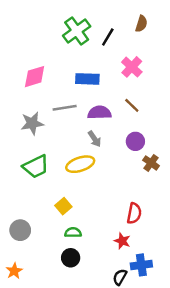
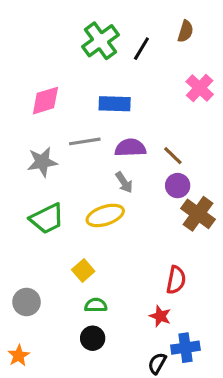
pink cross: (132, 67) -> (200, 88), moved
brown line: (132, 105) -> (173, 156), moved
brown cross: (151, 163) -> (198, 214), size x1.5

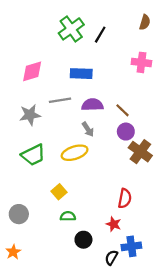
brown semicircle: (185, 31) -> (145, 22), moved
pink cross: (200, 88) -> (141, 62), turned -36
black circle: (93, 338) -> (83, 240), moved

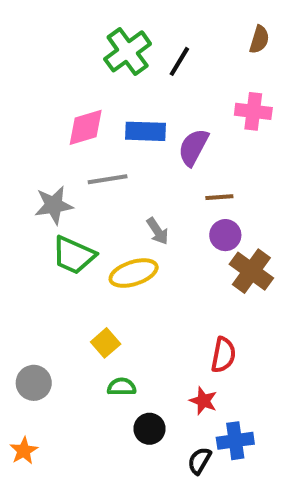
pink diamond: (32, 71) -> (86, 127), moved
purple semicircle: (92, 105) -> (193, 147), moved, turned -60
brown line: (122, 110) -> (219, 197), turned -48
green trapezoid: (33, 155) -> (74, 255), moved, turned 50

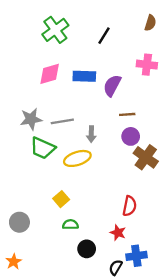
green cross: (128, 51) -> (55, 30), moved
gray line: (108, 179) -> (62, 121), moved
gray arrow: (157, 231) -> (91, 134), turned 35

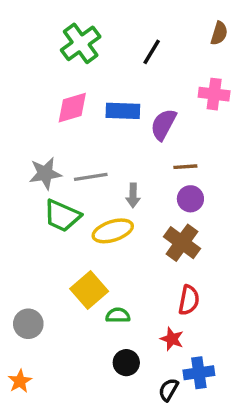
brown cross: (146, 157) -> (182, 243), moved
yellow square: (61, 199) -> (89, 290), size x1.5
green semicircle: (70, 225) -> (118, 315), moved

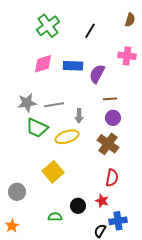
green semicircle: (118, 315) -> (55, 217), moved
black circle: (126, 363) -> (78, 206), moved

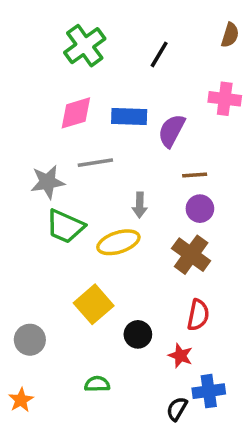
gray line: (54, 105) -> (95, 163), moved
black circle: (78, 206) -> (138, 334), moved

